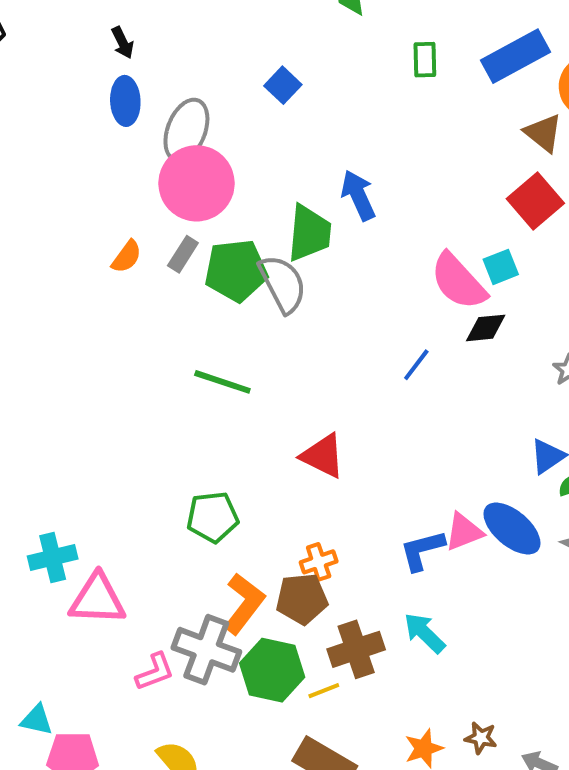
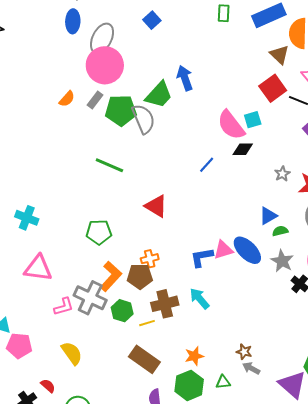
green trapezoid: (309, 233) -> (159, 95), turned 32
cyan cross: (53, 558) -> (27, 218), moved, turned 30
green hexagon: (272, 670) -> (122, 311), size x0.7
brown star: (481, 738) -> (244, 352), moved

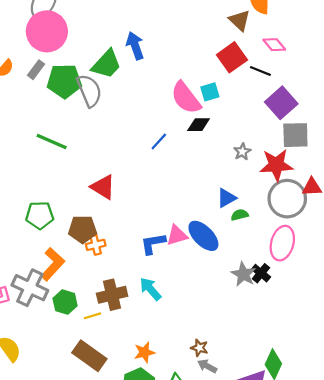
gray star: (282, 261) -> (243, 274), moved
brown pentagon: (140, 276) -> (83, 229), moved

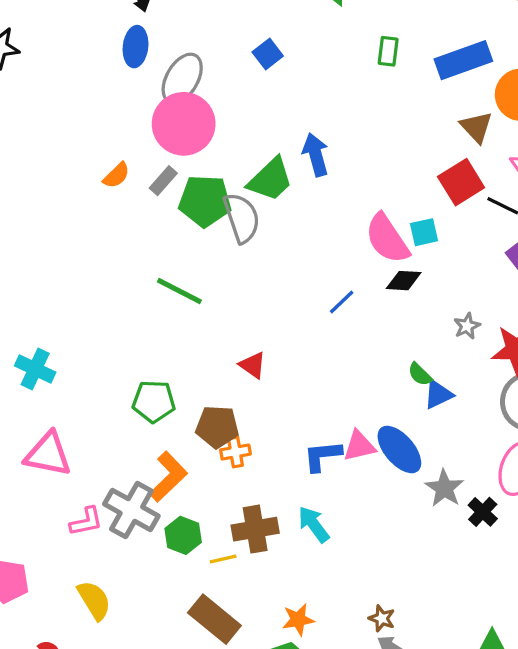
red triangle: (103, 187) -> (253, 365), size x0.7
green semicircle: (240, 215) -> (420, 374), moved, turned -126
gray star: (243, 274) -> (444, 488), moved

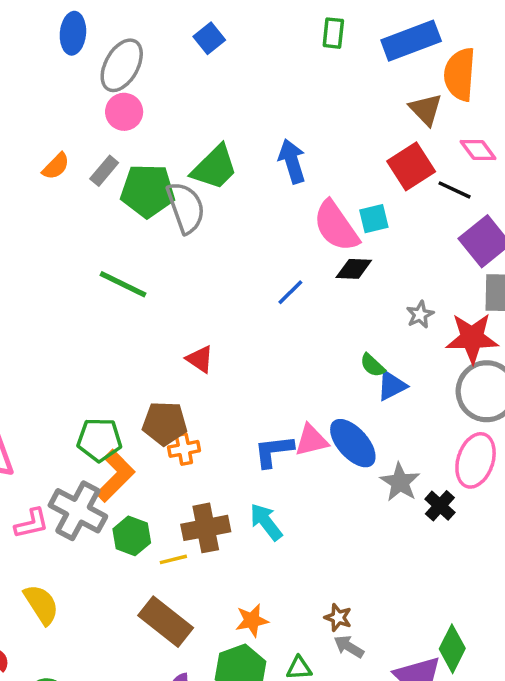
pink circle: (184, 124) -> (124, 112), size x0.6
blue arrow: (316, 155) -> (292, 161), moved
green pentagon: (154, 401) -> (99, 440), moved

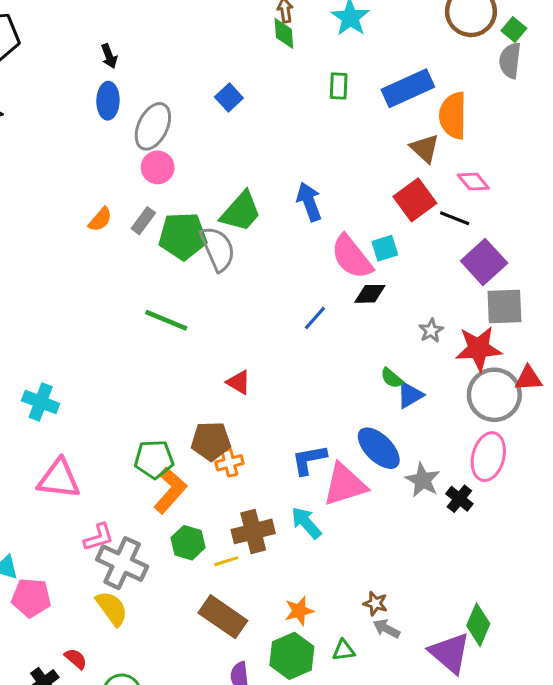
pink triangle: (311, 440) -> (345, 485), moved, size x1.5
gray cross: (78, 511) -> (122, 563), moved

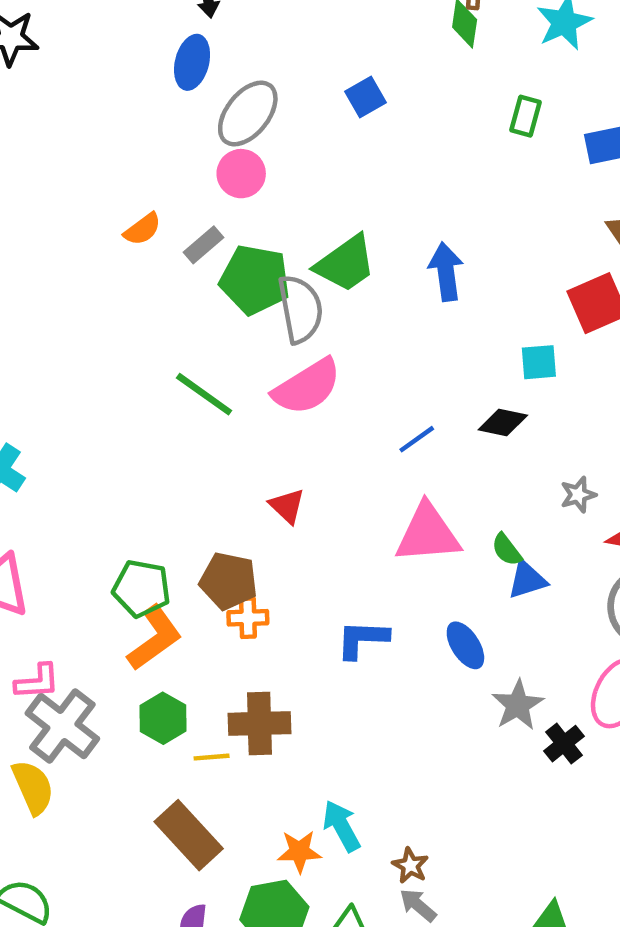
pink semicircle: (352, 257) -> (307, 387), moved, turned -96
blue ellipse: (379, 448) -> (465, 645), size x0.7
pink triangle: (345, 485) -> (428, 533), moved
cyan arrow: (306, 523) -> (342, 826), moved

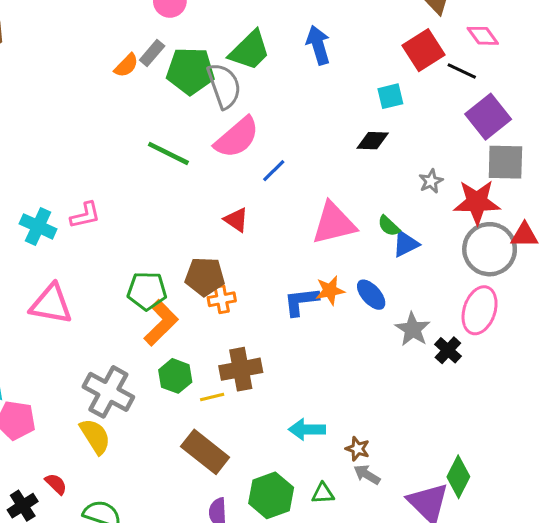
orange semicircle: (143, 229) -> (126, 65), moved
blue line: (417, 439) -> (274, 171), moved
pink L-shape: (37, 682) -> (85, 215), moved
cyan arrow: (342, 826) -> (307, 429), turned -52
orange star: (299, 851) -> (330, 290), moved

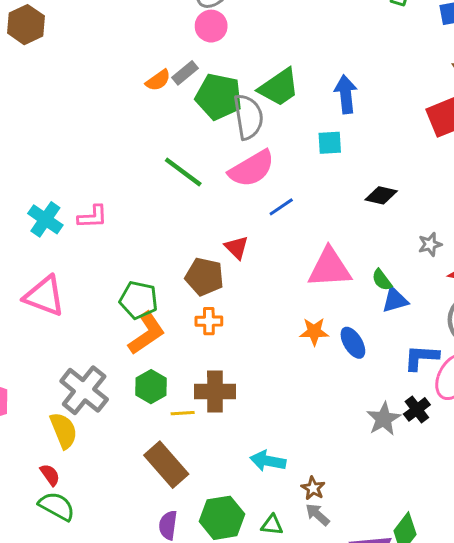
cyan square: (390, 96) -> (330, 143), moved
brown pentagon: (205, 277) -> (204, 277), moved
blue L-shape: (301, 301) -> (421, 357), moved
gray star: (413, 329) -> (384, 419), moved
red semicircle: (56, 484) -> (50, 475), moved

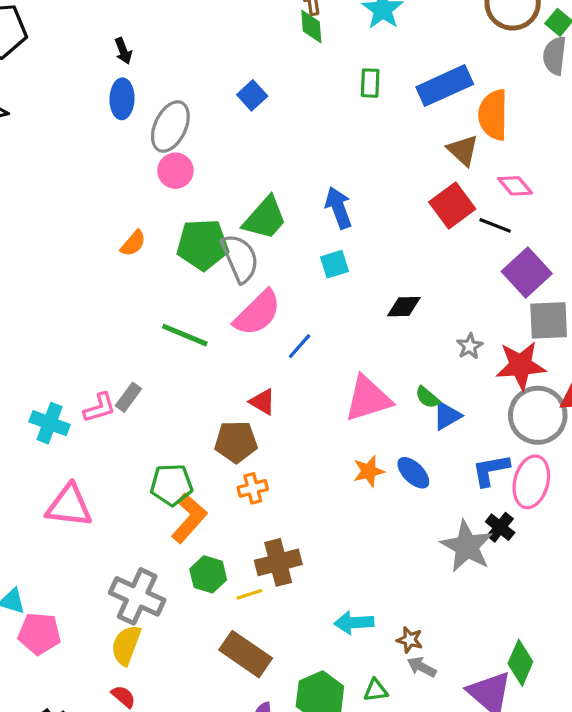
gray rectangle: (185, 73) -> (128, 397), moved
gray star: (384, 419) -> (467, 546), size x1.4
yellow semicircle: (64, 430) -> (126, 645), turned -123

